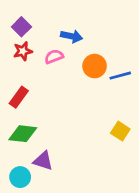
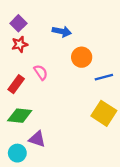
pink semicircle: (54, 57) -> (41, 72), moved, turned 77
blue line: (120, 76) -> (104, 77), moved
yellow square: (120, 131) -> (104, 113), size x1.5

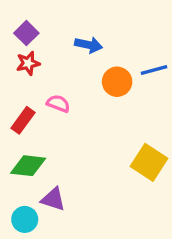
pink semicircle: (41, 72) -> (58, 104), turned -35
blue line: (104, 77) -> (154, 70), moved

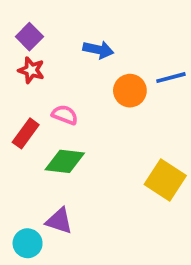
red star: (28, 63) -> (31, 70), turned 30
green diamond: (28, 166) -> (65, 161), moved

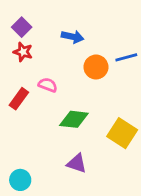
green diamond: (65, 161) -> (74, 119), moved
purple triangle: (59, 221) -> (77, 163), moved

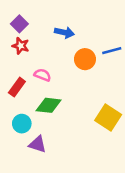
green diamond: (74, 119) -> (49, 105), moved
purple triangle: (77, 163) -> (38, 144), moved
cyan circle: (20, 180) -> (22, 124), moved

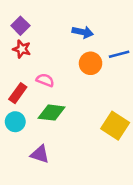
blue arrow: (64, 32) -> (83, 32), moved
cyan circle: (22, 124) -> (15, 122), moved

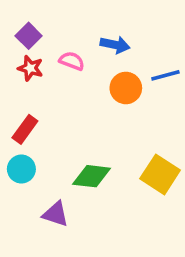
pink semicircle: (45, 80) -> (72, 61), moved
green diamond: (52, 113) -> (92, 176), moved

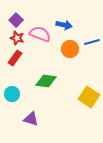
pink semicircle: (72, 61) -> (40, 34), size x1.5
red rectangle: (25, 129) -> (15, 58), moved
green diamond: (92, 176) -> (46, 81), moved

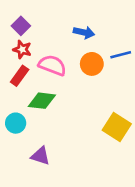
pink semicircle: (40, 34) -> (52, 65), moved
green diamond: (46, 81) -> (42, 101), moved

